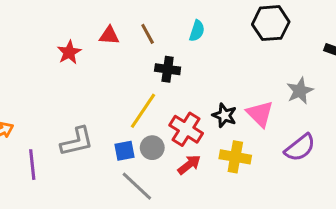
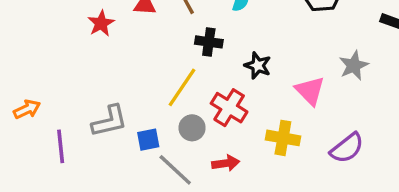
black star: (225, 115) -> (258, 65), moved
purple semicircle: (300, 148) -> (347, 148), moved
blue square: (125, 151) -> (148, 140), moved
red arrow: (189, 165) -> (226, 163), moved, turned 30

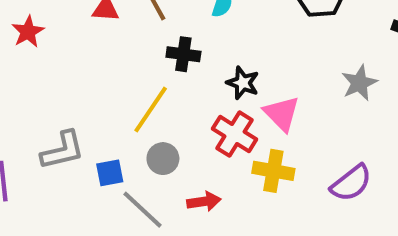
red star: (101, 23) -> (28, 32), moved
pink triangle: (310, 91) -> (282, 114), moved
red cross: (229, 108) -> (235, 134), moved

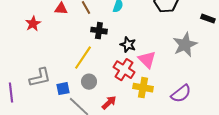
red star: (28, 32) -> (33, 24), moved
gray star: (359, 83) -> (185, 45), size x1.4
red arrow: (204, 202) -> (109, 103), turned -35

